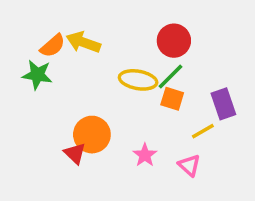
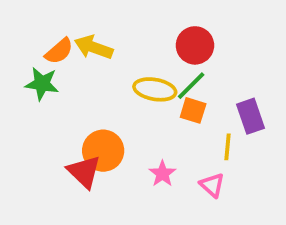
yellow line: (203, 131) -> (228, 147), turned -55
red triangle: (75, 153) -> (84, 172), size x1.4

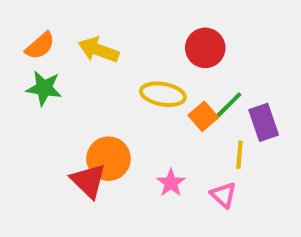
orange semicircle: (59, 51) -> (40, 46), moved
green line: (191, 86) -> (227, 106), moved
orange square: (193, 110) -> (203, 116), turned 32

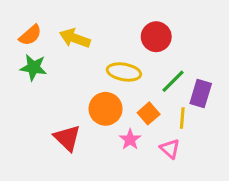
orange square: (203, 116) -> (149, 113), moved
purple rectangle: (264, 122) -> (201, 93), turned 36
orange circle: (109, 159) -> (106, 109), moved

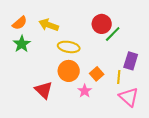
green star: (33, 67) -> (22, 44), turned 30
yellow ellipse: (124, 72) -> (69, 47), moved
green line: (173, 81) -> (113, 34), moved
pink triangle: (170, 149) -> (129, 97), moved, size x1.5

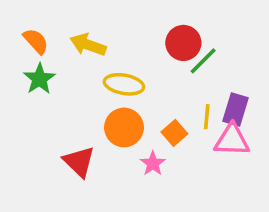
orange semicircle: (20, 23) -> (36, 41), turned -91
yellow line: (119, 77) -> (207, 117), moved
pink triangle: (129, 97) -> (232, 140), moved, turned -40

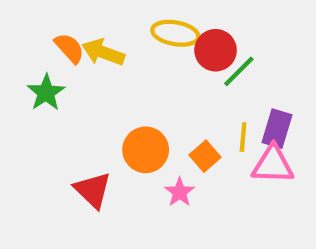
orange semicircle: (36, 41) -> (69, 48), moved
yellow ellipse: (124, 84) -> (175, 33), moved

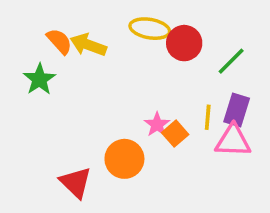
green line: (239, 71) -> (231, 61), moved
orange circle: (146, 150) -> (124, 159), moved
red triangle: (93, 190) -> (76, 182), moved
pink star: (180, 192) -> (157, 124), moved

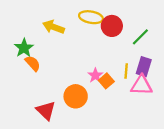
orange semicircle: (59, 41) -> (33, 63), moved

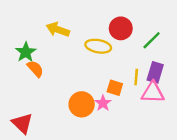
yellow ellipse: (91, 17) -> (98, 46), moved
pink star: (95, 75) -> (103, 103), moved
orange square: (106, 81) -> (115, 88), turned -32
red triangle: (46, 111) -> (22, 123), moved

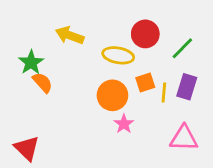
orange square: (115, 88) -> (145, 82), moved, turned -35
pink triangle: (153, 92) -> (184, 138), moved
orange circle: (82, 104) -> (112, 95), moved

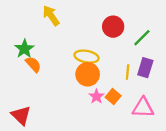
yellow arrow: (70, 35) -> (51, 16), moved, turned 35
yellow ellipse: (118, 55) -> (87, 57), moved
orange square: (145, 82) -> (113, 96), moved, turned -32

